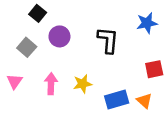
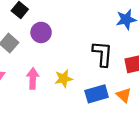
black L-shape: (108, 40) -> (102, 54), moved

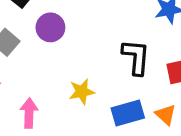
pink arrow: (33, 79) -> (29, 113), moved

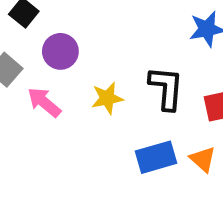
yellow star: (82, 92) -> (107, 98), moved
pink arrow: (29, 113) -> (44, 102), moved, turned -52

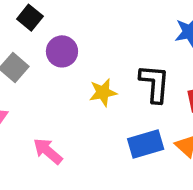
pink arrow: (44, 102) -> (48, 151), moved

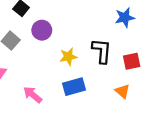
blue rectangle: (146, 144) -> (74, 87), moved

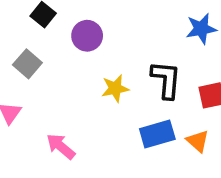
purple circle: (42, 30) -> (87, 36), moved
blue rectangle: (74, 87) -> (157, 134), moved

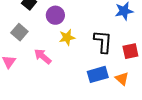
yellow star: (115, 88) -> (67, 37), moved
pink arrow: (61, 146) -> (43, 56), moved

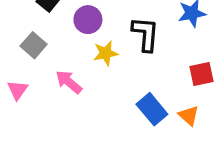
black L-shape: (103, 42) -> (146, 34), moved
blue rectangle: (98, 74) -> (152, 109), turned 66

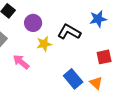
black L-shape: (146, 34) -> (69, 32), turned -65

